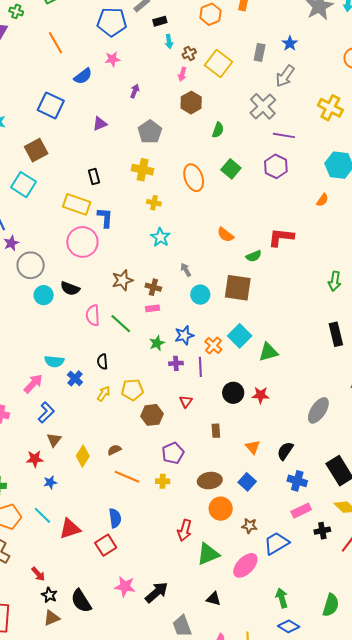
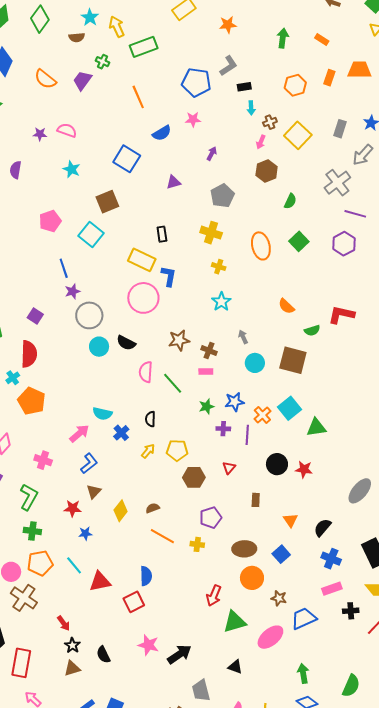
black semicircle: (81, 601) -> (103, 655), size x0.7

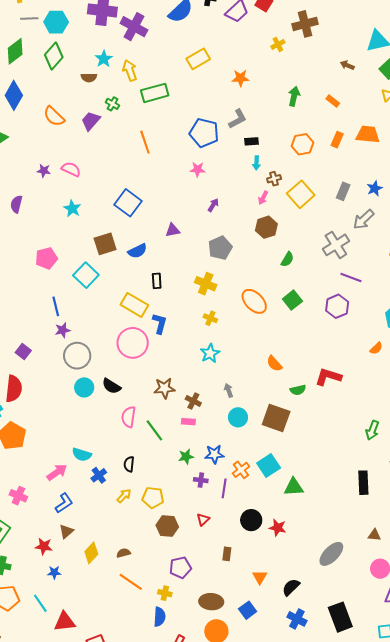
blue semicircle: (162, 133) -> (137, 251), moved
orange ellipse: (261, 246) -> (254, 301), turned -36
blue semicircle: (146, 576) -> (160, 617), moved

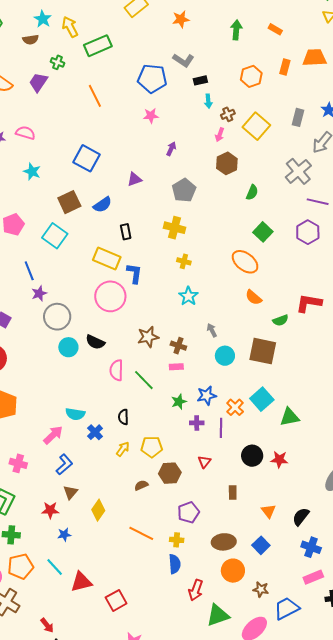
gray L-shape: (238, 119) -> (184, 60), turned 70
orange ellipse: (254, 301) -> (245, 262), moved
brown semicircle: (123, 553) -> (141, 485), moved

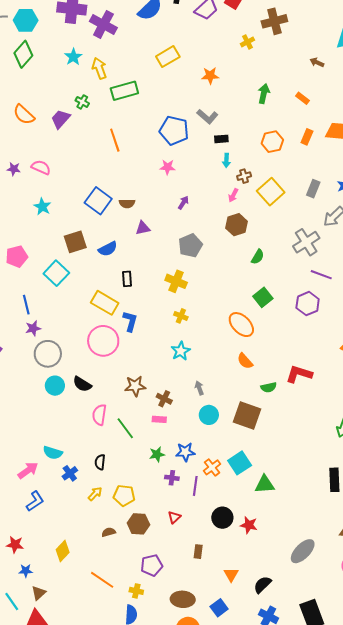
brown semicircle: (31, 40) -> (127, 203), moved
brown triangle: (71, 492) -> (39, 593), moved

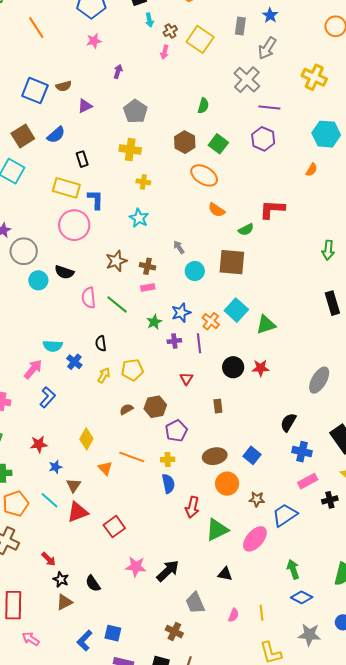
brown hexagon: (237, 225) -> (185, 142), moved
cyan star: (181, 351) -> (139, 218), moved
brown hexagon: (138, 524) -> (155, 407), moved
orange triangle: (231, 575) -> (105, 468), moved

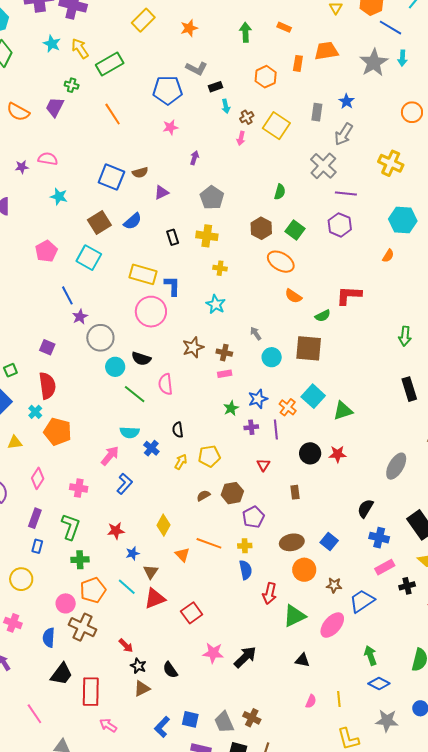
black rectangle: (82, 159) -> (173, 237), moved
green line: (117, 304) -> (135, 394), moved
gray trapezoid: (195, 603) -> (224, 722), moved

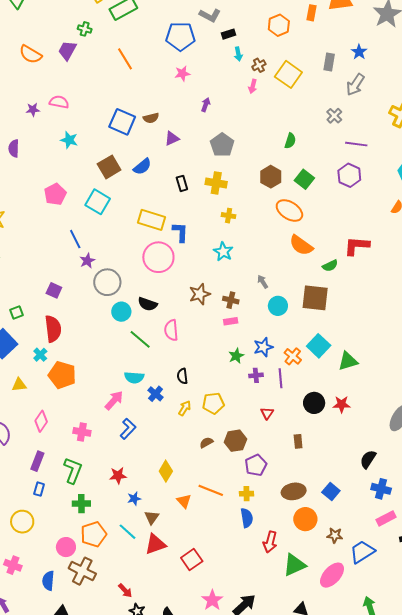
gray cross: (323, 166) -> (334, 116), size x0.6
orange semicircle: (293, 296) -> (301, 245), size x1.4
pink star: (213, 653) -> (212, 600), turned 30

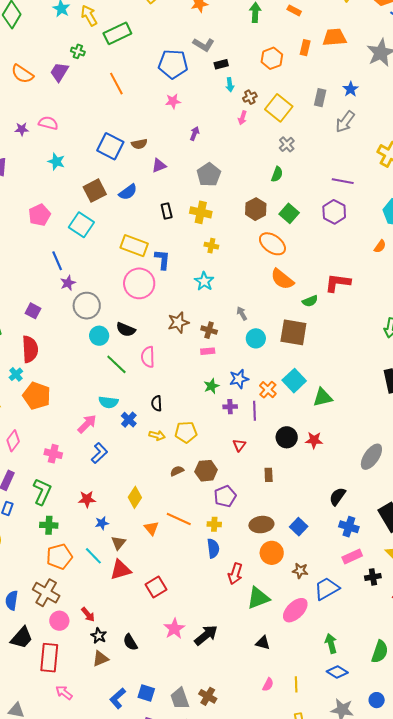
gray cross: (334, 116) -> (287, 144), moved
yellow arrow: (185, 408) -> (157, 435), turned 70
pink circle: (66, 547) -> (59, 621), moved

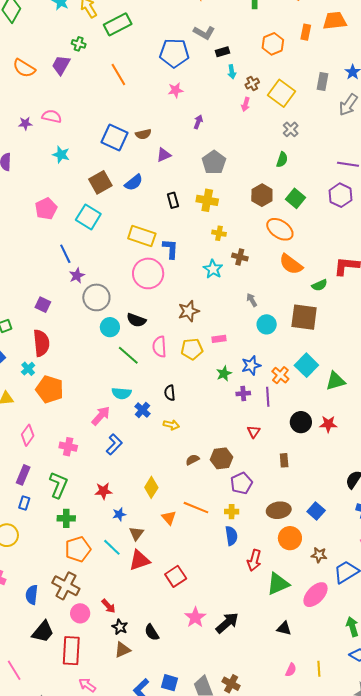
brown cross: (209, 330) -> (240, 257), moved
yellow pentagon: (186, 432) -> (192, 349), moved

